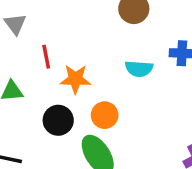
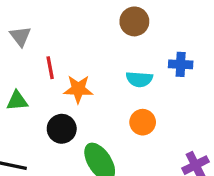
orange circle: (105, 115) -> (143, 122), moved

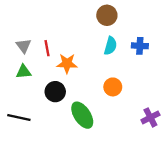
gray triangle: (20, 36) -> (23, 46), moved
cyan semicircle: (139, 79) -> (110, 46), moved, turned -78

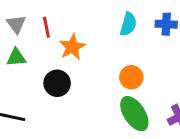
orange star: (67, 63) -> (72, 47), turned -30
green ellipse: (82, 115) -> (134, 114), moved

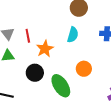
cyan semicircle: (128, 24) -> (73, 35), moved
green ellipse: (134, 114) -> (61, 86), moved

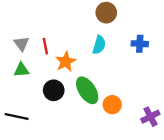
orange circle: (84, 69) -> (112, 105), moved
green ellipse: (61, 86) -> (87, 90), moved

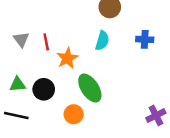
green triangle: (21, 70) -> (17, 84), moved
black circle: (54, 90) -> (44, 89), moved
orange circle: (112, 105) -> (74, 114), moved

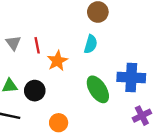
blue cross: (145, 39) -> (131, 77), moved, size x1.6
green ellipse: (90, 88) -> (98, 89), moved
orange circle: (74, 114) -> (59, 123), moved

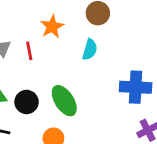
orange star: (57, 61) -> (52, 27), moved
green ellipse: (98, 89) -> (64, 101), moved

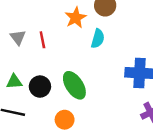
orange star: (52, 27) -> (76, 18), moved

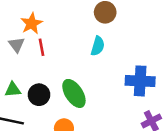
orange star: (76, 18) -> (32, 24), moved

